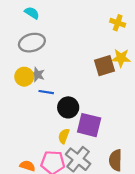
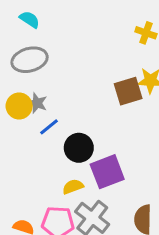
blue line: (46, 92) -> (49, 127), turned -48
purple square: (89, 125) -> (107, 172), turned -35
yellow semicircle: (64, 136) -> (73, 187), turned 48

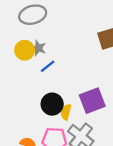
black circle: (79, 148) -> (52, 104), moved
yellow semicircle: (73, 187) -> (66, 112), turned -56

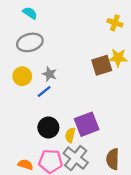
gray star: (38, 48) -> (49, 74), moved
yellow semicircle: (66, 112) -> (70, 135), moved

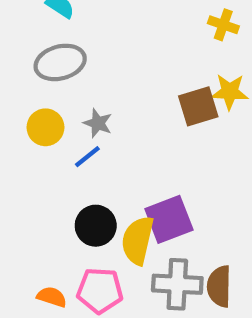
yellow semicircle: (70, 135) -> (138, 240), size x1.6
gray cross: (76, 158) -> (177, 284), moved, turned -35

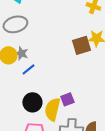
gray star: (98, 123) -> (21, 53), moved
purple square: (169, 219) -> (67, 99), size x0.6

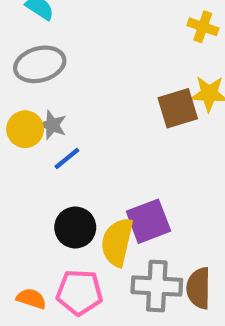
purple square: (67, 99) -> (148, 221), size x1.5

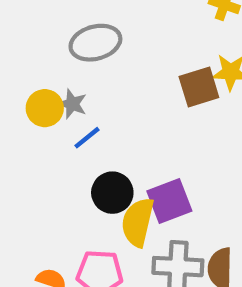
gray ellipse: (40, 64) -> (95, 43), moved
black circle: (75, 227) -> (112, 193), moved

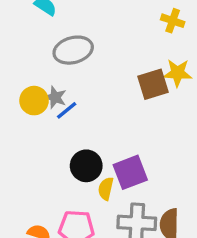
blue line: (87, 138) -> (67, 110), moved
yellow semicircle: (138, 222) -> (106, 189), size x0.6

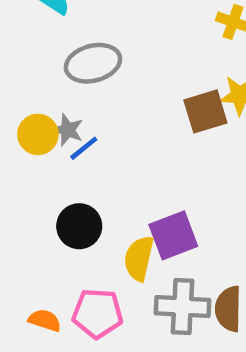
black circle: (86, 166) -> (79, 226), moved
yellow semicircle: (106, 189) -> (139, 258), size x1.4

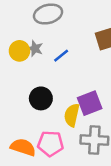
blue line: (84, 148) -> (61, 56), moved
orange semicircle: (45, 320) -> (23, 147), size x1.5

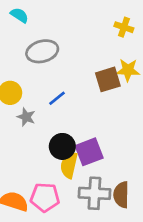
gray star: (35, 48) -> (26, 117), moved
black circle: (41, 98) -> (62, 146), moved

